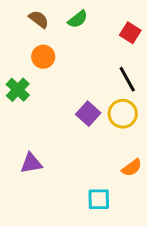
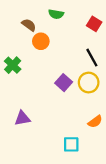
brown semicircle: (39, 19) -> (29, 25), moved
green semicircle: (78, 19) -> (56, 14), turned 48
orange circle: (43, 57) -> (41, 41), moved

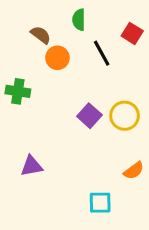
green semicircle: (56, 14) -> (79, 20), turned 80
black line: (92, 58) -> (102, 53), moved
green cross: (13, 65) -> (18, 91), turned -35

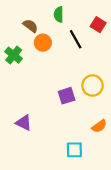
green cross: (18, 91) -> (14, 55), moved, turned 30
purple square: (89, 116) -> (67, 96), moved, turned 30
purple triangle: (32, 166) -> (24, 123), turned 36

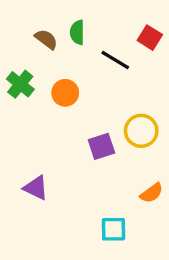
green semicircle: (59, 14) -> (77, 32), moved
black line: (76, 39) -> (115, 60), turned -30
orange circle: (43, 43) -> (65, 93), moved

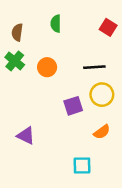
brown semicircle: (46, 39) -> (17, 32), moved, turned -119
black line: (115, 60) -> (94, 67), moved, turned -35
orange semicircle: (152, 193) -> (102, 132), moved

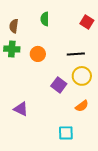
green cross: (15, 61) -> (12, 49), turned -35
purple square: (73, 106) -> (59, 85), turned -35

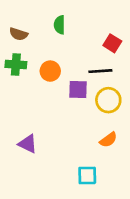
red square: (87, 22) -> (112, 43), moved
brown semicircle: (14, 26) -> (18, 34), turned -80
purple square: (59, 85) -> (78, 90), moved, turned -35

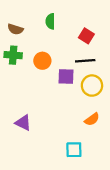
red square: (112, 43) -> (86, 36), moved

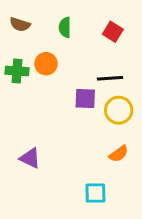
brown semicircle: (15, 29) -> (20, 24), moved
red square: (86, 36) -> (113, 32), moved
orange circle: (42, 61) -> (46, 64), moved

